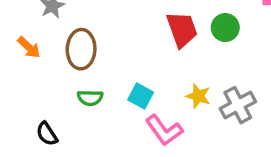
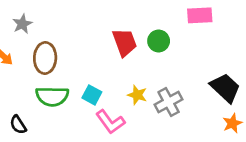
green semicircle: (90, 98) -> (52, 96), size x1.6

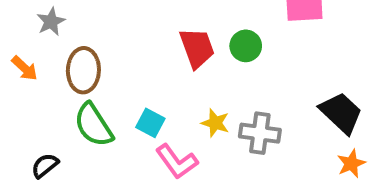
green semicircle: (52, 96) -> (94, 125), turned 56
gray cross: (169, 102) -> (260, 133), turned 36
black semicircle: (18, 125) -> (45, 166), turned 84

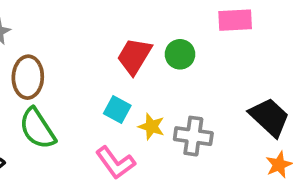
red trapezoid: (197, 48) -> (134, 56), turned -129
cyan square: (150, 123) -> (117, 109), moved

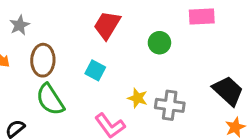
red trapezoid: (134, 56) -> (107, 25), moved
cyan square: (117, 109) -> (95, 70), moved

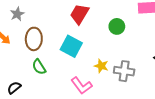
cyan square: (95, 70) -> (71, 46), size x1.5
green semicircle: (50, 100) -> (39, 67), size x0.7

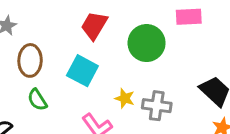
green circle: (117, 26) -> (147, 43), size x1.6

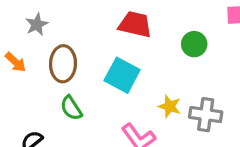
red trapezoid: (94, 26) -> (135, 24), turned 72
green circle: (147, 43) -> (194, 44), size x0.6

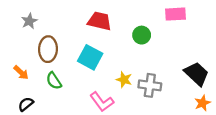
orange arrow: (15, 62) -> (21, 73), moved

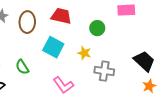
brown ellipse: (48, 49) -> (27, 22), moved
yellow star: (124, 80) -> (84, 53), moved

